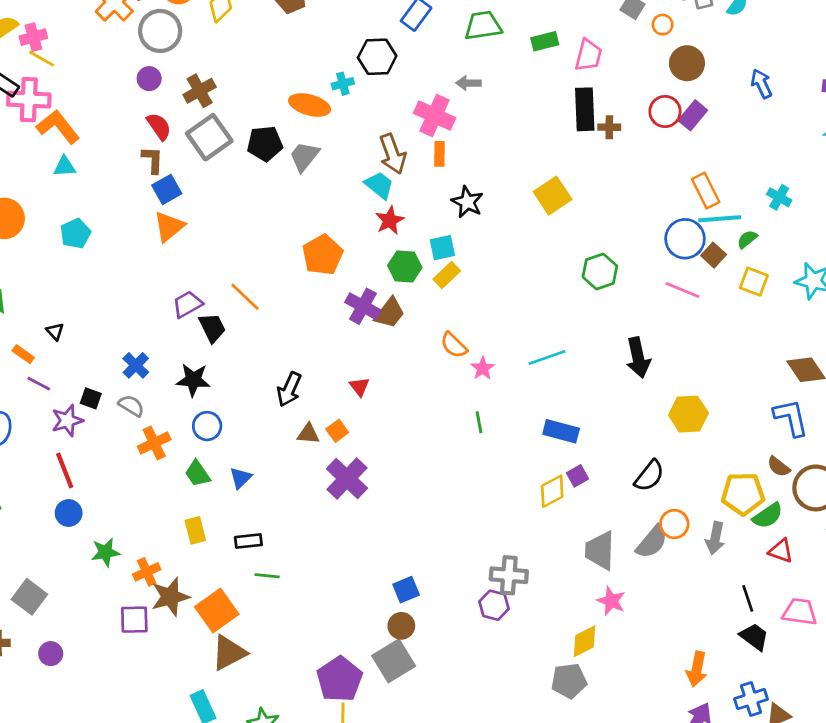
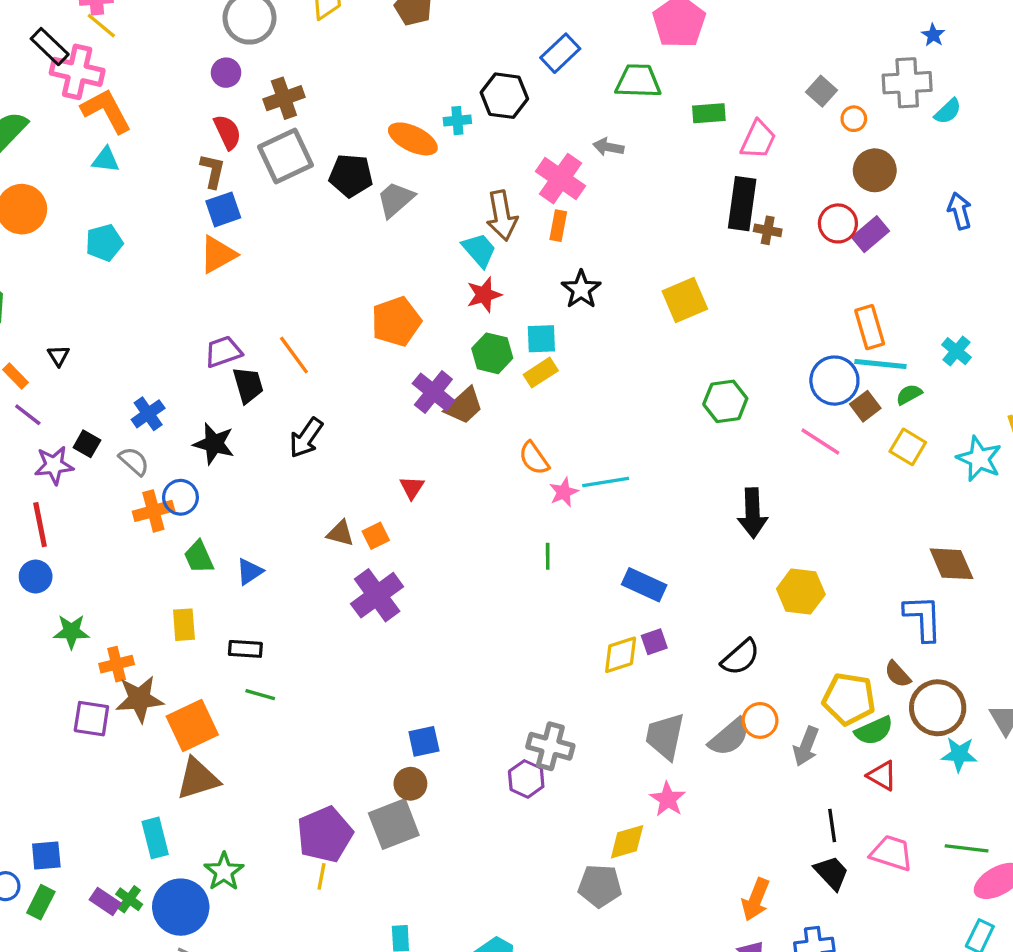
cyan line: (547, 357) -> (606, 482), moved
black arrow: (289, 389) -> (306, 438), moved
blue circle: (207, 426) -> (180, 497), moved

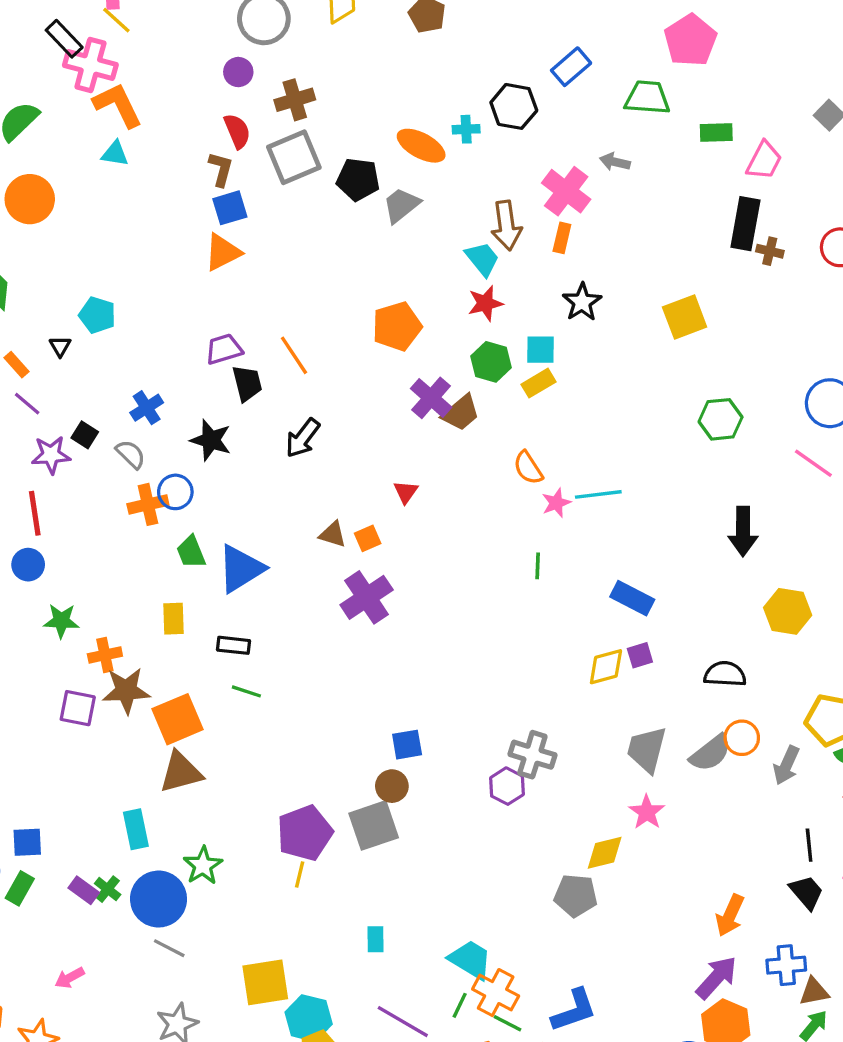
cyan pentagon: (104, 243) -> (97, 315), moved, turned 30
blue triangle: (250, 572) -> (241, 569), size x1.8
black semicircle: (740, 657) -> (725, 674), turned -138

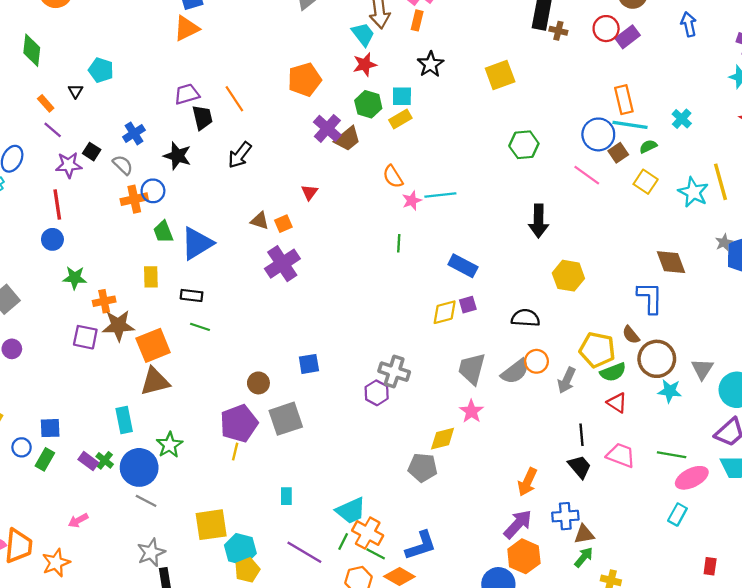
brown circle: (392, 786) -> (258, 383), moved
cyan trapezoid: (470, 960) -> (351, 511), turned 124

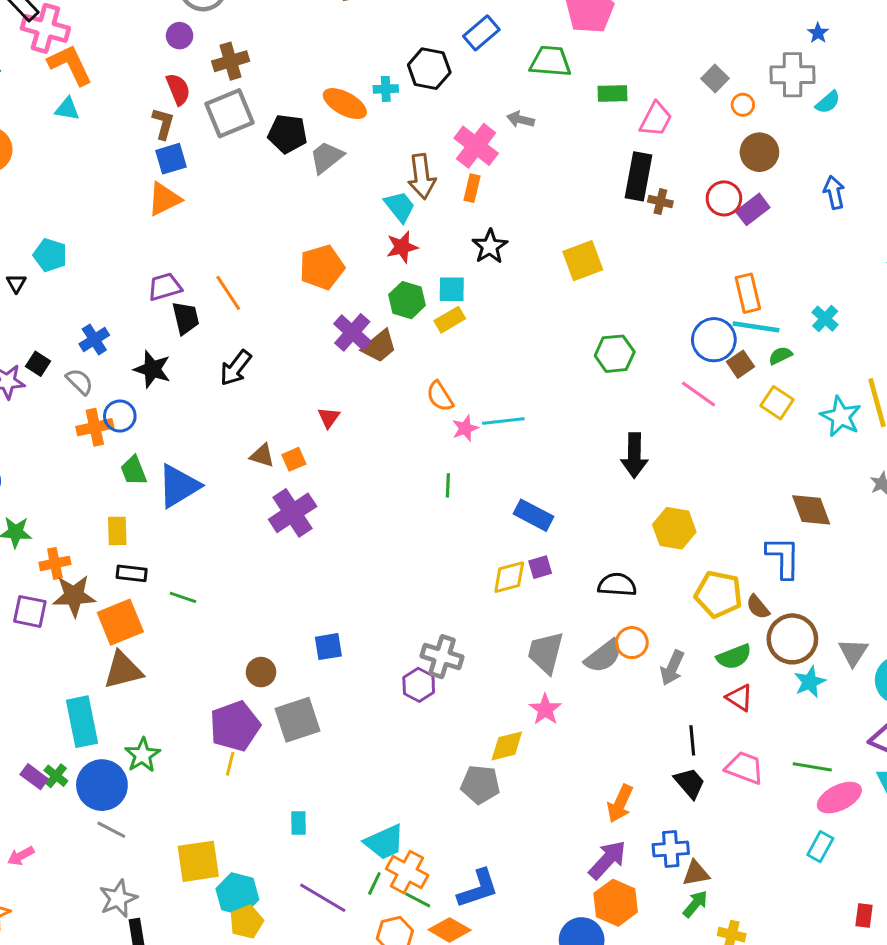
black rectangle: (192, 295) -> (132, 573), moved
yellow pentagon: (597, 350) -> (718, 594), moved
cyan star: (670, 391) -> (810, 682), turned -30
cyan rectangle: (124, 420) -> (82, 722), size x1.4

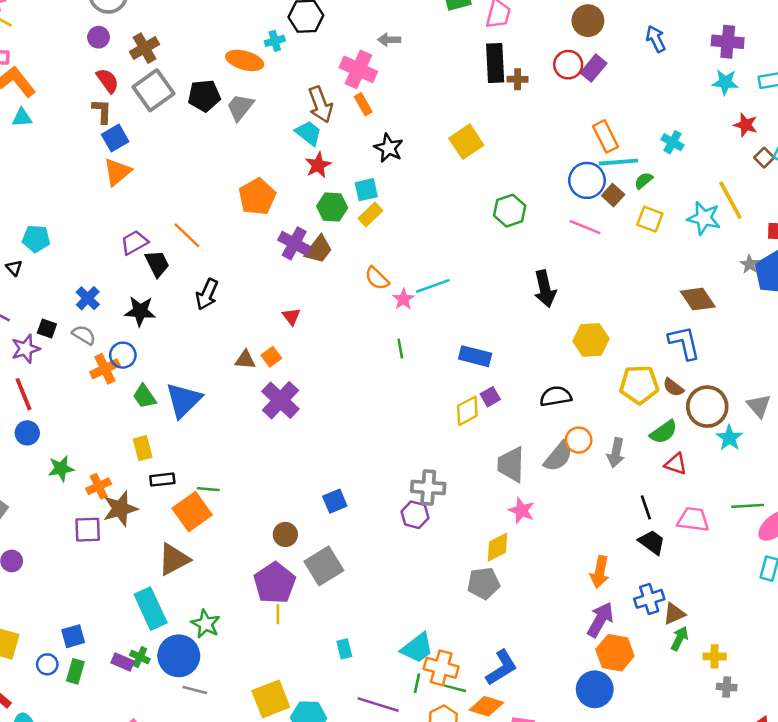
orange rectangle: (472, 188) -> (363, 104), turned -30
orange square: (120, 622) -> (192, 512), moved

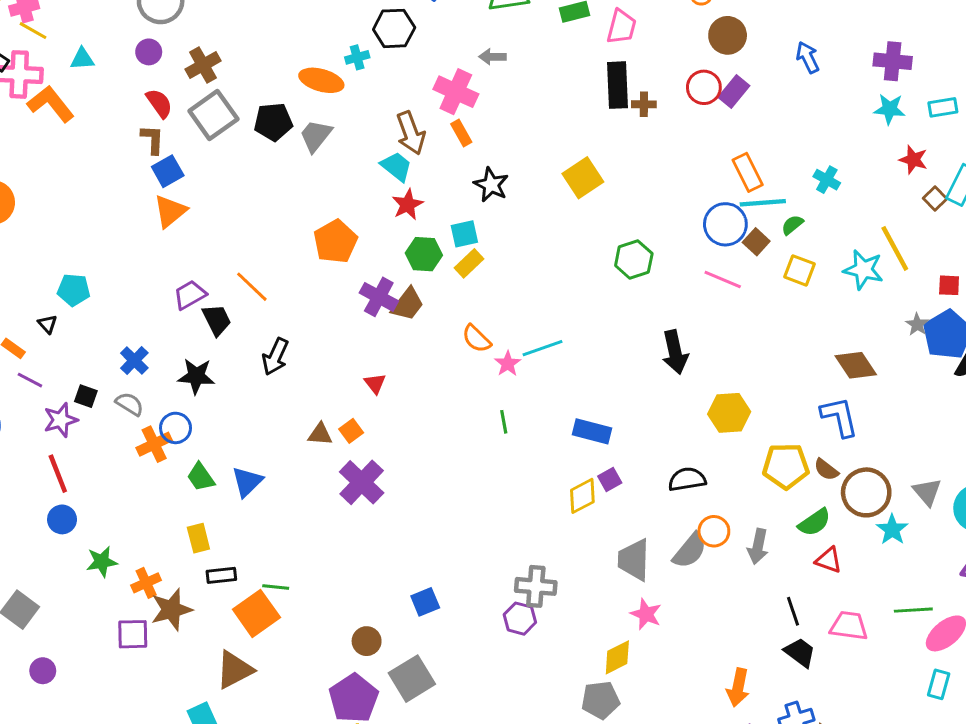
cyan triangle: (22, 118) -> (82, 59), moved
blue triangle: (184, 400) -> (247, 482), size x0.7

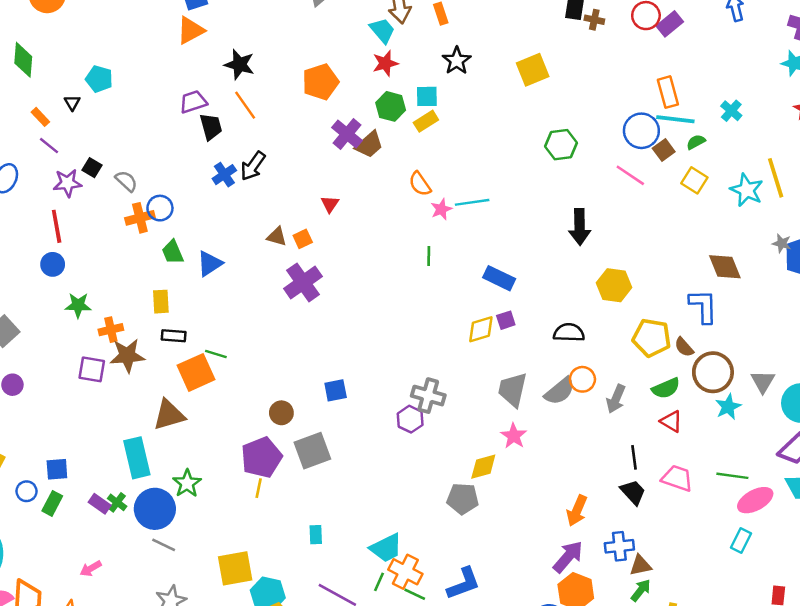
gray star: (917, 324) -> (782, 243), turned -30
blue cross: (134, 361) -> (224, 175), moved
black star: (196, 376) -> (239, 65), moved

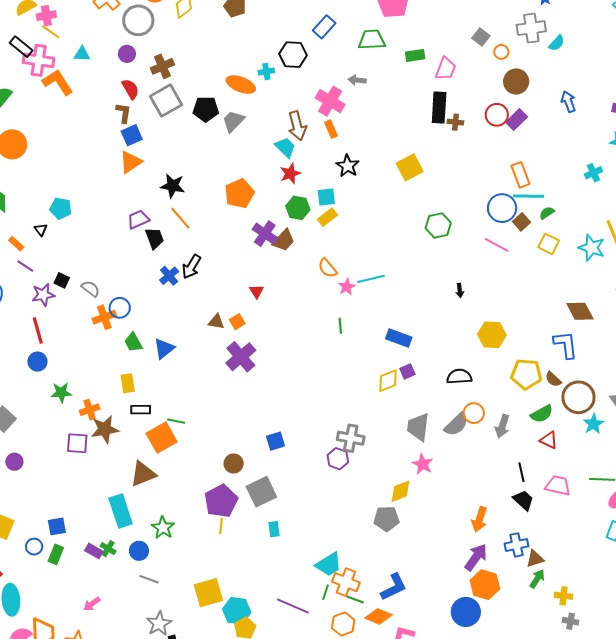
cyan cross: (731, 111) -> (594, 173), moved, turned 30
black arrow: (580, 227) -> (460, 290), size x0.5
blue circle: (155, 509) -> (139, 551), size x0.6
cyan rectangle: (316, 535) -> (274, 529), moved

